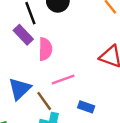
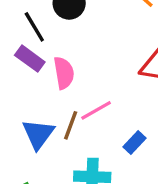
brown line: (44, 101) -> (71, 125), moved, turned 66
blue rectangle: (86, 107) -> (135, 143), turned -56

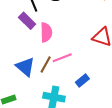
blue triangle: (38, 134) -> (25, 67), turned -35

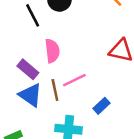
purple rectangle: (27, 21) -> (28, 69), moved
brown line: (46, 64) -> (55, 90), turned -36

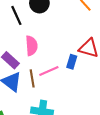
blue rectangle: (101, 106) -> (72, 62), moved, turned -32

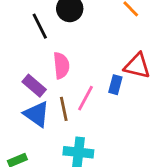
pink line: (49, 71) -> (86, 98), turned -36

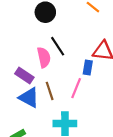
black line: (40, 26) -> (58, 46), moved
pink line: (86, 98) -> (76, 88), moved

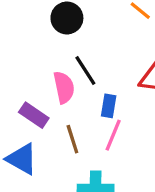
blue rectangle: (88, 68) -> (109, 106), moved
blue triangle: (29, 98) -> (22, 159), moved

